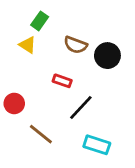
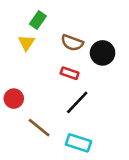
yellow triangle: (28, 45) -> (26, 43), turned 30
red rectangle: (62, 81) -> (70, 73), moved
cyan rectangle: (97, 145) -> (78, 143), moved

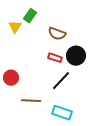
yellow triangle: (26, 43) -> (15, 27), moved
black circle: (103, 53) -> (76, 56), moved
brown line: (39, 128) -> (31, 101), turned -36

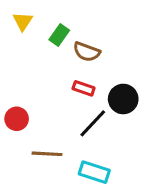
green rectangle: (30, 16) -> (59, 35), moved
yellow triangle: (15, 27) -> (23, 21), moved
black circle: (76, 56) -> (123, 99), moved

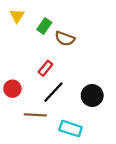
red rectangle: (84, 88) -> (45, 68), moved, turned -70
black circle: (123, 99) -> (92, 95), moved
black line: (93, 123) -> (53, 92), moved

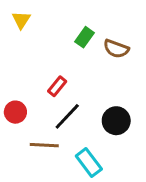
green rectangle: (44, 26) -> (85, 37), moved
brown semicircle: (65, 39) -> (116, 49), moved
cyan rectangle: (71, 129) -> (89, 162), turned 35

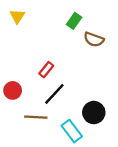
green rectangle: (85, 37) -> (74, 21), moved
black circle: (116, 121) -> (94, 113), moved

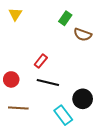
black line: (54, 94) -> (48, 82), turned 60
brown line: (36, 117) -> (18, 108), moved

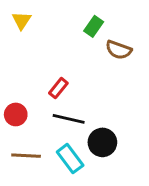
black circle: (83, 99) -> (102, 142), moved
cyan rectangle: (63, 115) -> (70, 159), moved

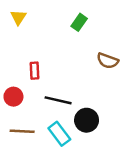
brown semicircle: (119, 50) -> (108, 61), moved
red rectangle: (58, 88) -> (35, 71), moved, turned -42

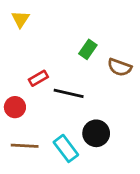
green rectangle: (79, 22) -> (88, 49), moved
red rectangle: (35, 71) -> (38, 78), turned 63
black line: (58, 100) -> (69, 93), moved

